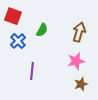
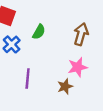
brown star: (81, 84) -> (65, 86), moved

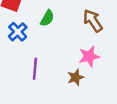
brown arrow: (81, 34) -> (93, 21), turned -50

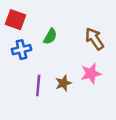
blue cross: (18, 32) -> (21, 50), turned 30
brown star: (76, 77) -> (63, 83), moved

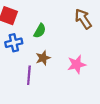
brown arrow: (95, 39) -> (83, 19), moved
brown star: (63, 83) -> (43, 58), moved

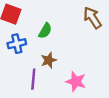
pink star: (77, 64) -> (76, 81), moved, turned 30

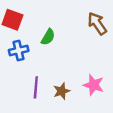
brown star: (49, 60) -> (62, 91), moved
pink star: (76, 81) -> (94, 85), moved

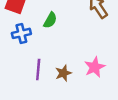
pink star: (94, 85) -> (95, 67), turned 30

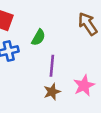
purple line: (38, 69) -> (52, 66), moved

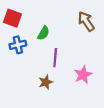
brown star: (52, 92) -> (46, 82), moved

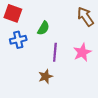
pink star: (83, 75) -> (82, 52), moved

